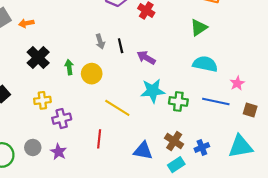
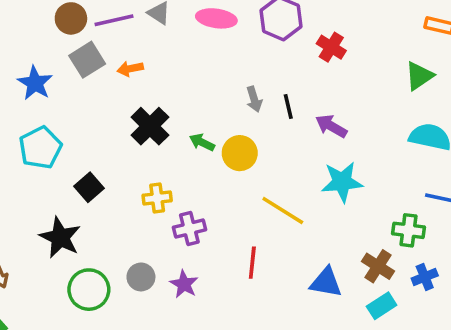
green arrow: (69, 67) -> (202, 142), turned -56
green cross: (178, 101) -> (409, 230), moved

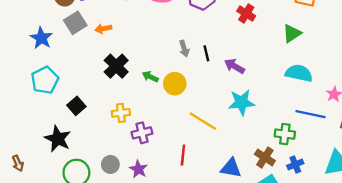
red cross: (331, 47) -> (246, 13), moved

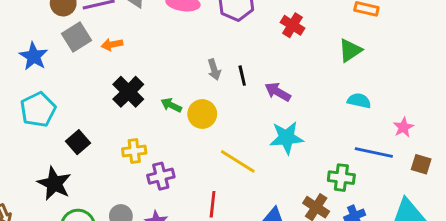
cyan semicircle: (299, 73) -> (359, 101), size x0.7

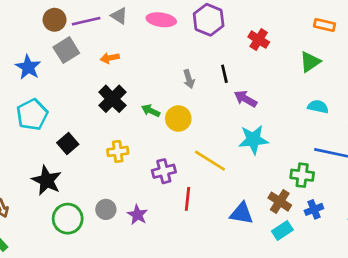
orange arrow: (112, 44) -> (110, 58), moved
black line: (242, 76) -> (224, 74), moved
purple cross: (161, 176) -> (164, 171), moved

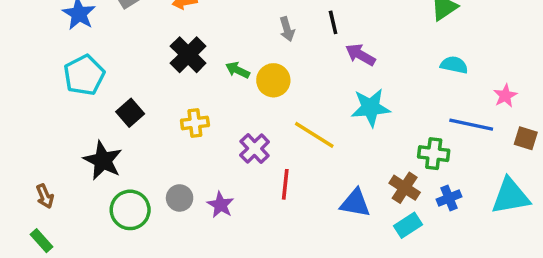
purple cross: (164, 171) -> (255, 149), turned -30

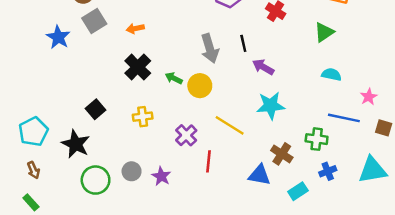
gray arrow: (287, 29) -> (210, 48), size x1.6
cyan pentagon: (84, 75) -> (33, 132), moved
brown cross: (405, 188) -> (282, 154), moved

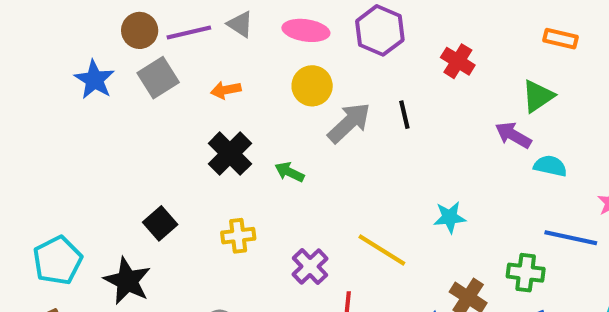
blue star: (58, 37) -> (94, 80), moved
gray arrow: (210, 48) -> (349, 123), turned -116
purple arrow: (263, 67) -> (513, 135), moved
yellow circle: (200, 86) -> (312, 86), moved
cyan star: (271, 106) -> (450, 217), size x0.7

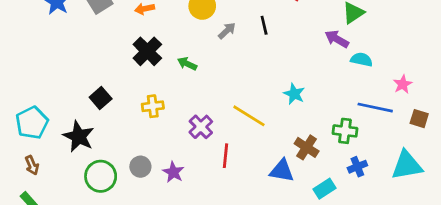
gray arrow: (349, 123) -> (227, 31), size x0.6
cyan star: (450, 217) -> (294, 94), turned 30

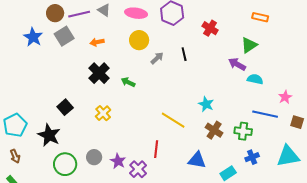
yellow cross: (153, 106) -> (103, 113), turned -35
purple cross: (201, 127) -> (138, 169), moved
brown cross: (307, 147) -> (214, 130), moved

